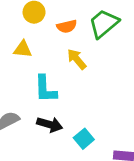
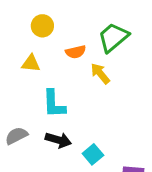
orange semicircle: (67, 26) -> (76, 52), moved
yellow arrow: (77, 59) -> (100, 74), moved

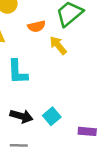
black arrow: (58, 140) -> (21, 116), moved

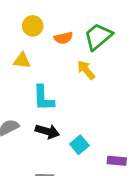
orange semicircle: (37, 26) -> (63, 38), moved
black arrow: (21, 116) -> (47, 131), moved

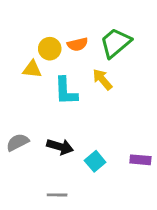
yellow circle: (33, 26) -> (50, 49), moved
cyan L-shape: (43, 98) -> (66, 91), moved
purple rectangle: (117, 161) -> (140, 160), moved

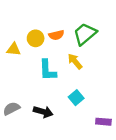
yellow triangle: (32, 69) -> (14, 49), moved
cyan square: (95, 161) -> (76, 98), moved

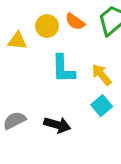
orange semicircle: (56, 35) -> (75, 22), turned 48
yellow arrow: (75, 61) -> (102, 75), moved

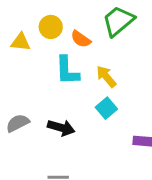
orange semicircle: (75, 22) -> (81, 39), moved

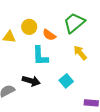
yellow arrow: (106, 77) -> (80, 53), moved
black arrow: (61, 128) -> (31, 81), moved

